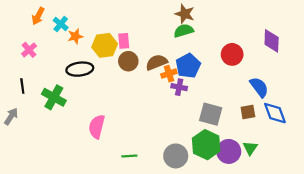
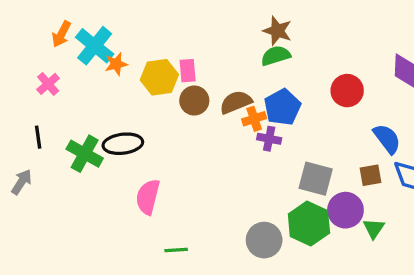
cyan cross: (61, 24) -> (95, 46), size x1.6
black ellipse: (80, 69) -> (123, 144), moved
purple circle: (229, 151) -> (345, 210), moved
green line: (129, 156) -> (176, 250), moved

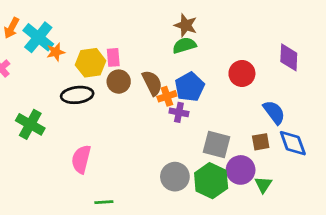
brown semicircle: (236, 102) -> (152, 83), turned 85
black ellipse: (123, 144) -> (77, 95), moved
gray circle: (264, 240) -> (175, 177), moved

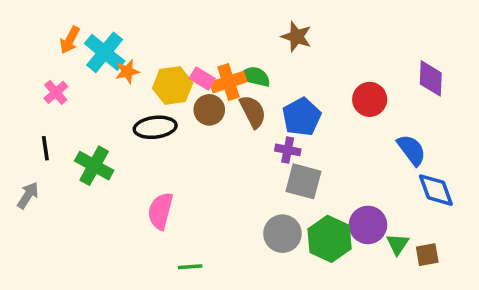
green semicircle: (184, 45) -> (255, 77), moved, turned 30
pink rectangle: (113, 57) -> (202, 78), turned -54
orange cross: (167, 96) -> (228, 82), moved, size x1.4
brown square: (261, 142) -> (427, 255), moved
gray square: (216, 145) -> (303, 181), moved

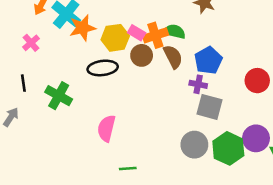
orange star: (127, 71) -> (83, 28), size x1.5
red circle: (370, 99) -> (257, 81), moved

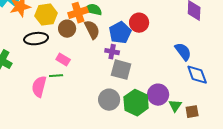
pink rectangle: (137, 33) -> (63, 60), moved
red circle: (257, 81) -> (139, 23), moved
green line: (128, 169) -> (56, 76), moved

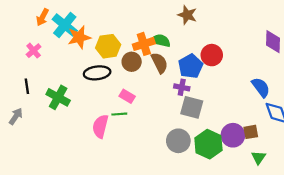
green triangle: (175, 106) -> (259, 158), moved
brown square: (192, 112) -> (251, 132), moved

